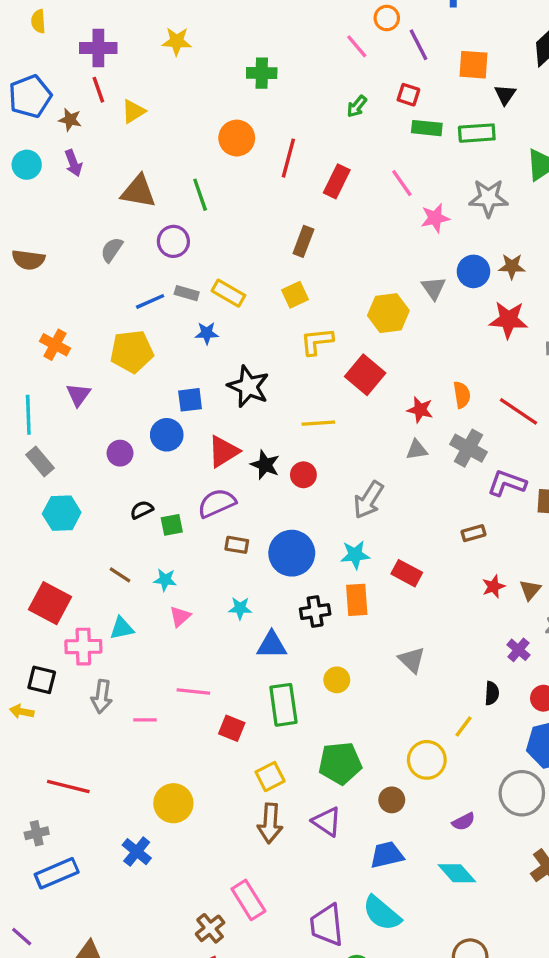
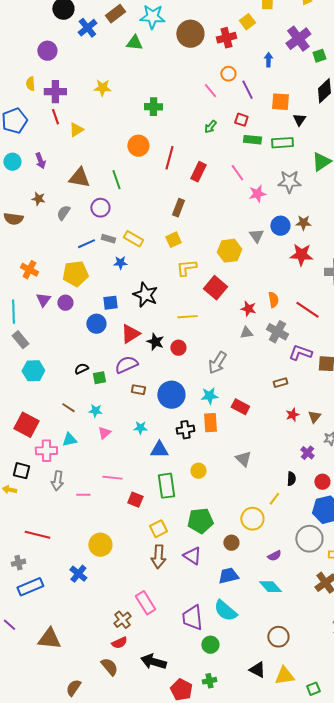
yellow semicircle: (38, 21) -> (30, 84), moved
brown star: (70, 120) -> (38, 199), moved
purple circle: (120, 453) -> (65, 303), moved

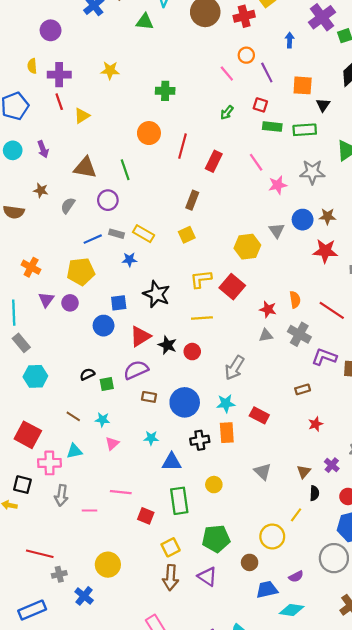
yellow L-shape: (186, 268) -> (201, 279), moved
brown triangle: (314, 417) -> (304, 472), moved
gray cross: (18, 563) -> (59, 574), moved
blue trapezoid: (228, 576) -> (267, 589), moved
cyan diamond: (270, 587) -> (292, 610), turned -40

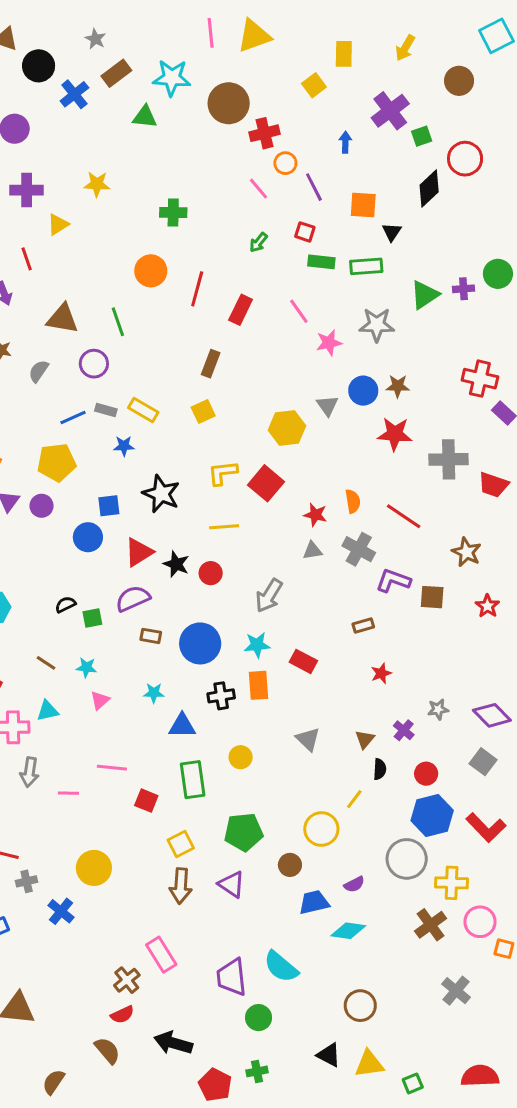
red cross: (244, 16) -> (265, 133), moved
red line: (59, 102) -> (27, 259), moved
yellow triangle: (82, 116) -> (58, 224), moved

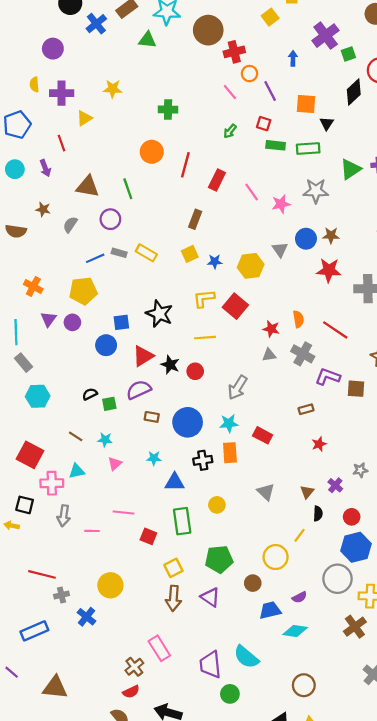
pink line: (299, 311) -> (252, 192), moved
blue star: (124, 446) -> (215, 262), moved

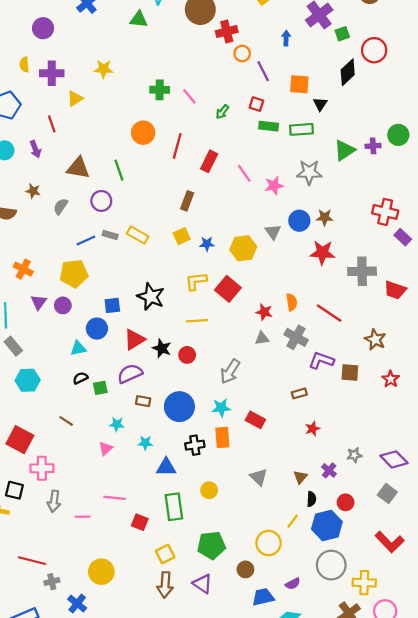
pink line: (230, 92) -> (189, 96), moved
cyan star: (105, 440) -> (117, 424), moved
cyan triangle: (77, 471) -> (78, 348), moved
blue hexagon: (356, 547) -> (327, 525), moved

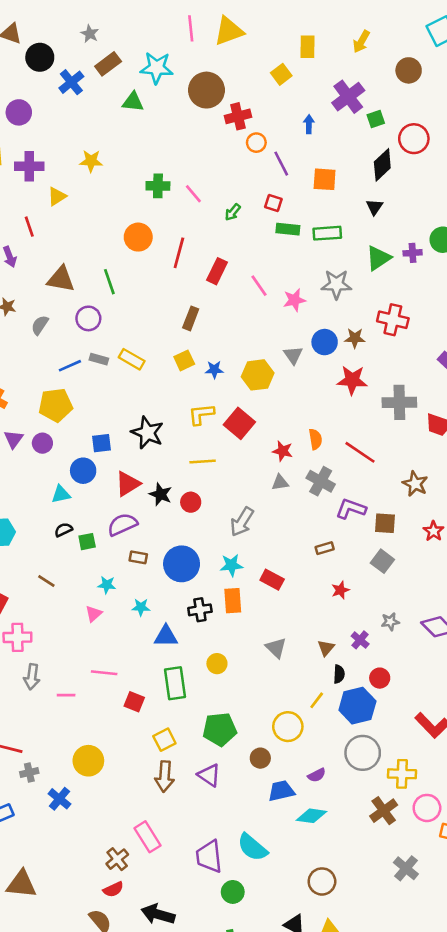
black triangle: (320, 104) -> (374, 207), moved
red cross: (385, 212) -> (393, 320), moved
gray square: (387, 494) -> (382, 561), moved

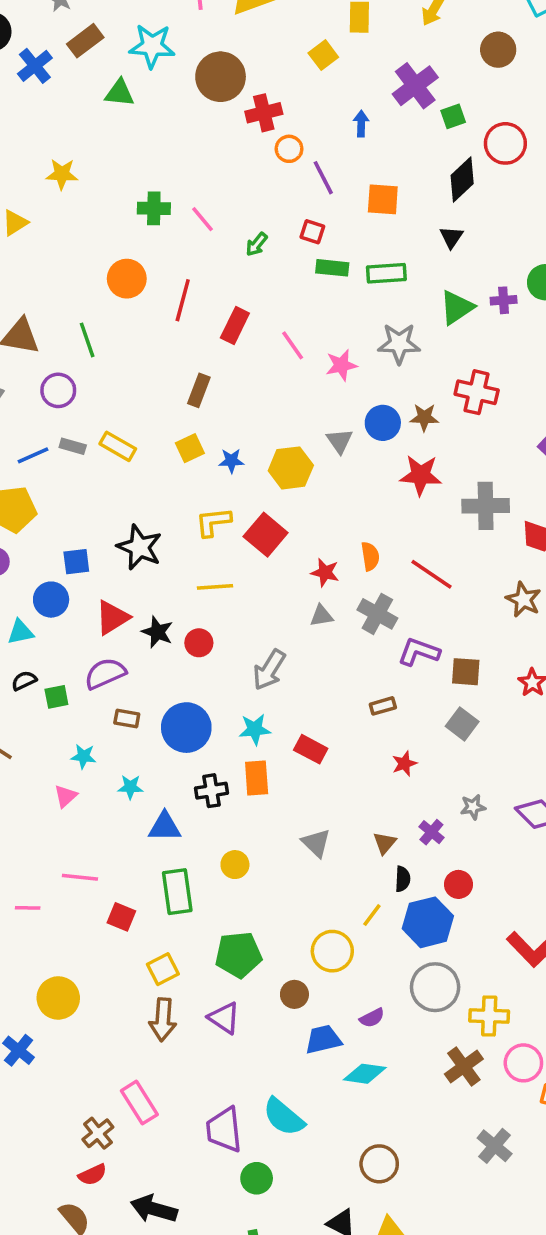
brown star: (415, 484) -> (523, 600), moved

